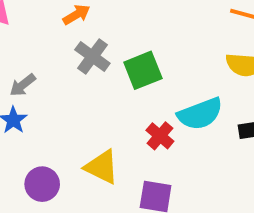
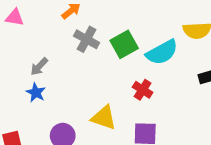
cyan semicircle: (200, 114) -> (162, 52), moved

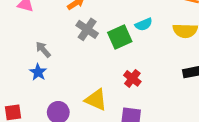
cyan semicircle: (162, 52) -> (144, 24), moved, size x0.6
gray arrow: (39, 67) -> (43, 50), turned 90

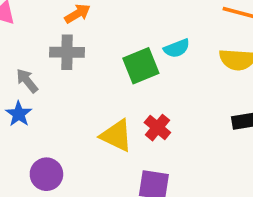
gray cross: (87, 29) -> (67, 52), moved, turned -35
yellow triangle: (96, 100) -> (116, 136), moved

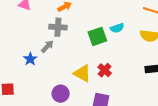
gray arrow: (27, 81) -> (47, 46), moved, turned 80
purple circle: (46, 174) -> (61, 94), moved

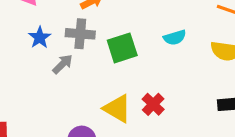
green square: (97, 36) -> (122, 48), moved
blue star: (30, 59) -> (40, 37), moved

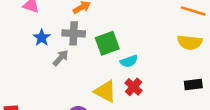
cyan semicircle: (175, 37) -> (129, 61), moved

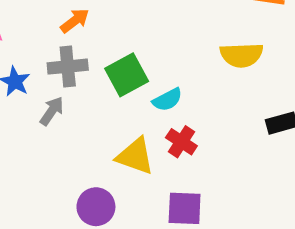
yellow semicircle: (190, 42) -> (242, 55), moved

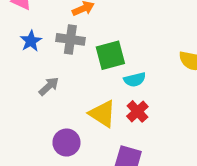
gray arrow: (52, 111) -> (49, 86), moved

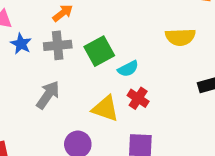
blue star: (31, 41) -> (21, 44), moved
gray arrow: (49, 86) -> (48, 95), size x1.4

